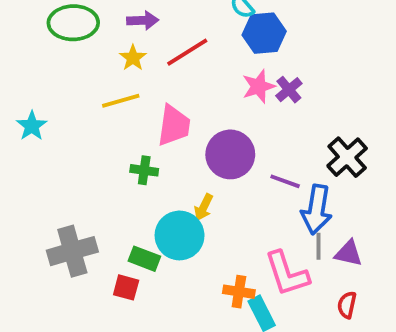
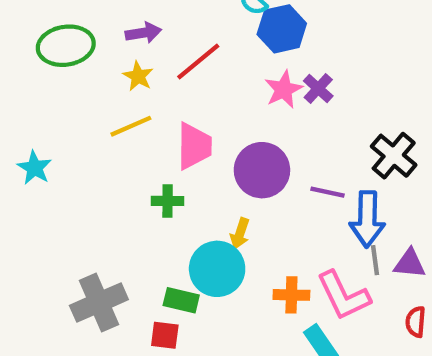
orange cross: (239, 292) -> (291, 295), moved

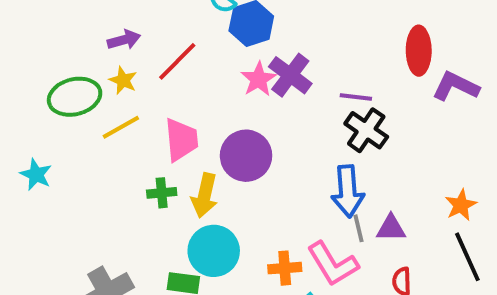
green ellipse: (66, 46) -> (75, 97), moved
purple cross: (318, 88) -> (290, 75), size x1.5
purple line: (328, 192) -> (356, 97), moved
yellow arrow: (240, 234) -> (205, 195), moved, size x1.5

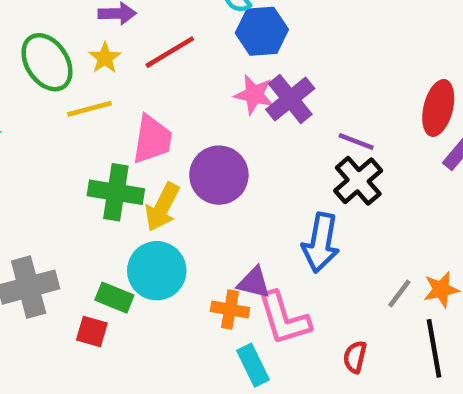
pink star: (258, 79) -> (254, 95), turned 30
green ellipse: (75, 97) -> (47, 62), turned 57
green cross: (162, 193) -> (116, 192), size x1.6
gray line: (359, 228) -> (399, 294), moved, turned 36
purple triangle: (391, 228) -> (254, 283), moved

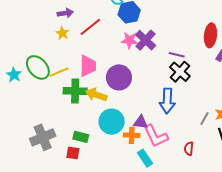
green ellipse: (47, 62) -> (38, 67), moved
yellow line: (89, 109) -> (59, 72), moved
yellow arrow: (162, 207) -> (96, 95), turned 90
cyan circle: (157, 271) -> (112, 122), moved

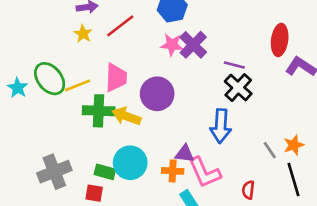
gray line: (204, 118) -> (270, 150), turned -64
cyan circle: (112, 122) -> (130, 163), moved

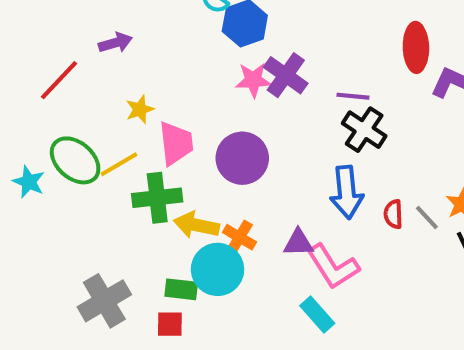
red line: (120, 26) -> (59, 80), moved
yellow star: (83, 34) -> (140, 109), moved, turned 30
yellow arrow: (126, 116) -> (196, 225), moved
orange cross: (173, 171) -> (240, 237), moved, turned 36
red semicircle: (248, 190) -> (393, 214), moved

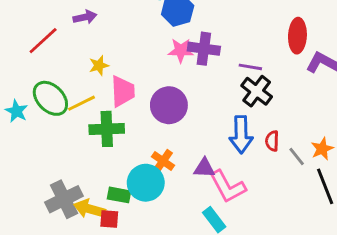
purple cross: (286, 75) -> (204, 49), turned -32
red semicircle: (393, 214) -> (272, 141), moved
yellow arrow: (196, 225) -> (90, 209), moved

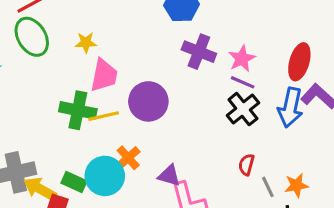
pink star: (181, 50) -> (242, 59), moved, turned 30
green ellipse: (50, 98) -> (32, 37), moved
yellow line: (81, 103) -> (104, 116), moved
blue arrow: (241, 135) -> (290, 107), moved

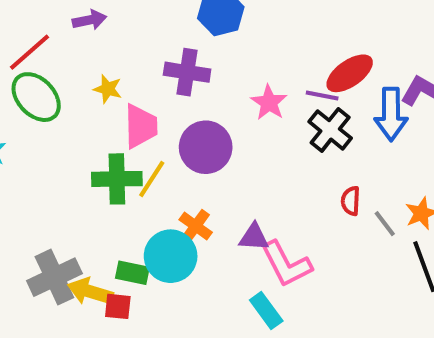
yellow star: (86, 43) -> (108, 89), turned 30
purple cross: (199, 52) -> (187, 72), moved
pink star: (242, 59) -> (269, 103), moved
red ellipse: (299, 62) -> (350, 73), moved, turned 51
yellow line: (104, 116) -> (152, 179), turned -32

